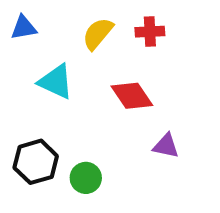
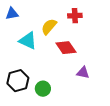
yellow semicircle: (98, 34) -> (49, 27), moved

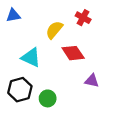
red cross: (75, 16) -> (83, 18), turned 32
cyan triangle: (28, 41) -> (31, 57), moved

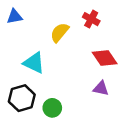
red diamond: (73, 53) -> (105, 58), moved

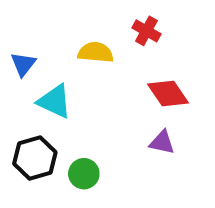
blue triangle: (15, 17) -> (23, 64), moved, turned -42
yellow semicircle: (60, 32) -> (96, 52), turned 55

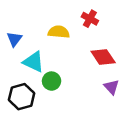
purple triangle: (162, 142) -> (111, 87), moved, turned 35
green circle: (84, 174) -> (52, 81), moved

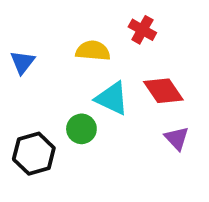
cyan triangle: (34, 62) -> (112, 98), moved

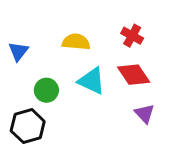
red cross: (142, 30) -> (132, 36), moved
green circle: (81, 129) -> (46, 90), moved

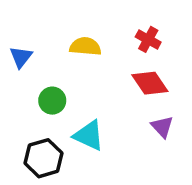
cyan triangle: (92, 81) -> (89, 135), moved
black hexagon: (28, 126) -> (44, 158), moved

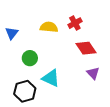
red cross: (148, 39) -> (75, 23), moved, turned 32

